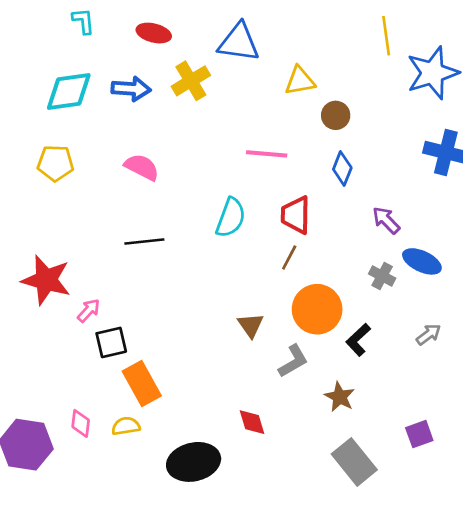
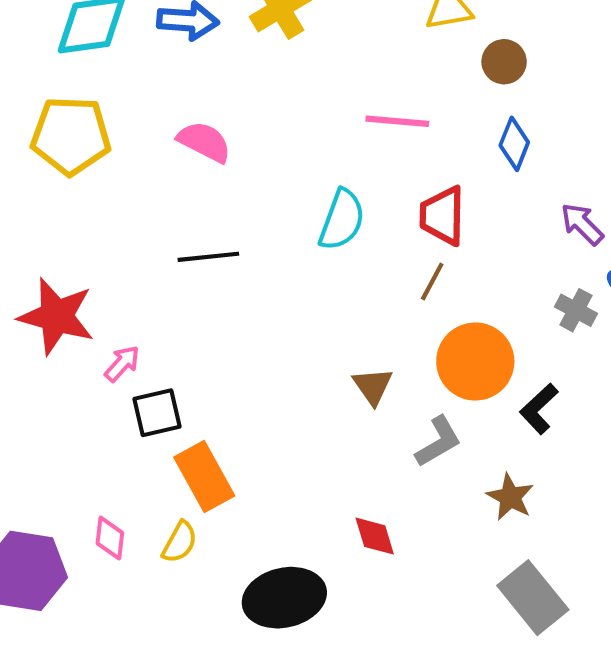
yellow pentagon: (55, 163) -> (71, 136), size x1.4
yellow semicircle: (126, 426) -> (180, 542), turned 128

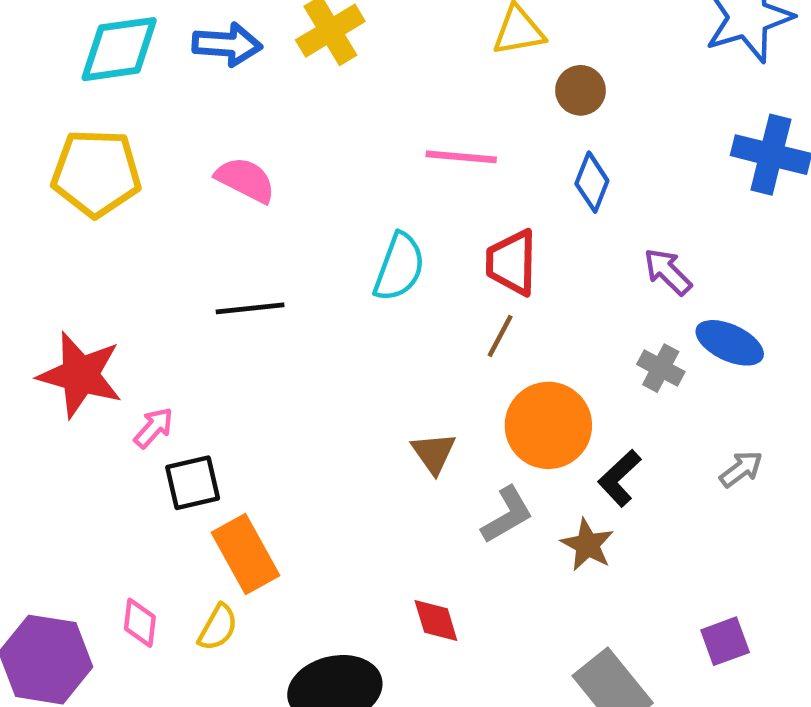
brown star: (510, 497) -> (587, 545), moved

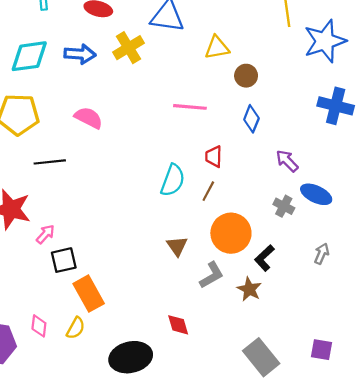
red trapezoid: (512, 262) -> (214, 157), size x0.7
cyan semicircle: (399, 267) -> (173, 180), moved
black line: (250, 308) -> (50, 162), moved
gray arrow: (741, 469) -> (322, 254), turned -30
purple square: (725, 641) -> (322, 350), moved, turned 30

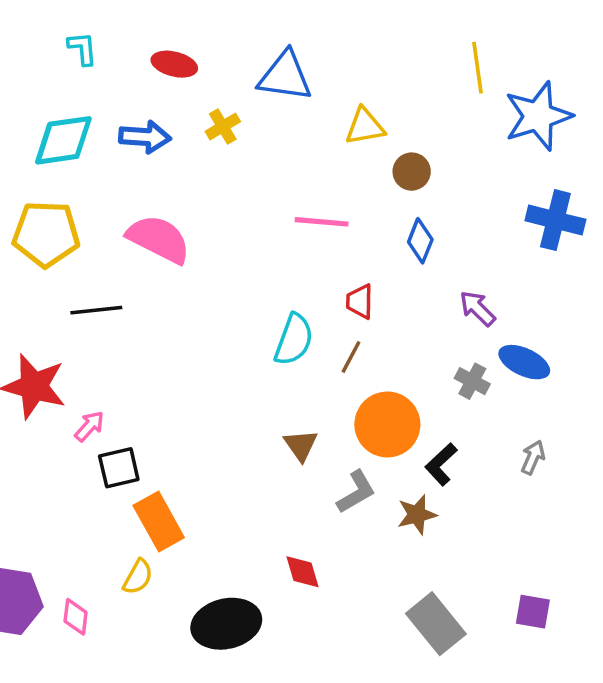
yellow cross: (128, 48) -> (223, 126), size x0.7
pink semicircle: (89, 118) -> (159, 239), size x1.4
brown star: (249, 289) -> (417, 515), turned 30
pink diamond: (39, 326) -> (76, 617), moved

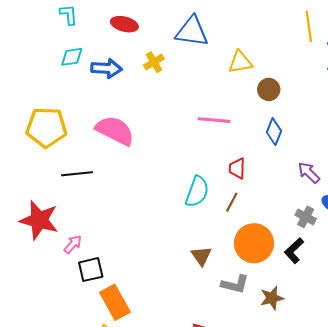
cyan diamond: (63, 140) -> (72, 57), moved, size x0.6
black L-shape: (441, 464) -> (294, 251), moved
gray L-shape: (356, 492) -> (235, 284), turned 44

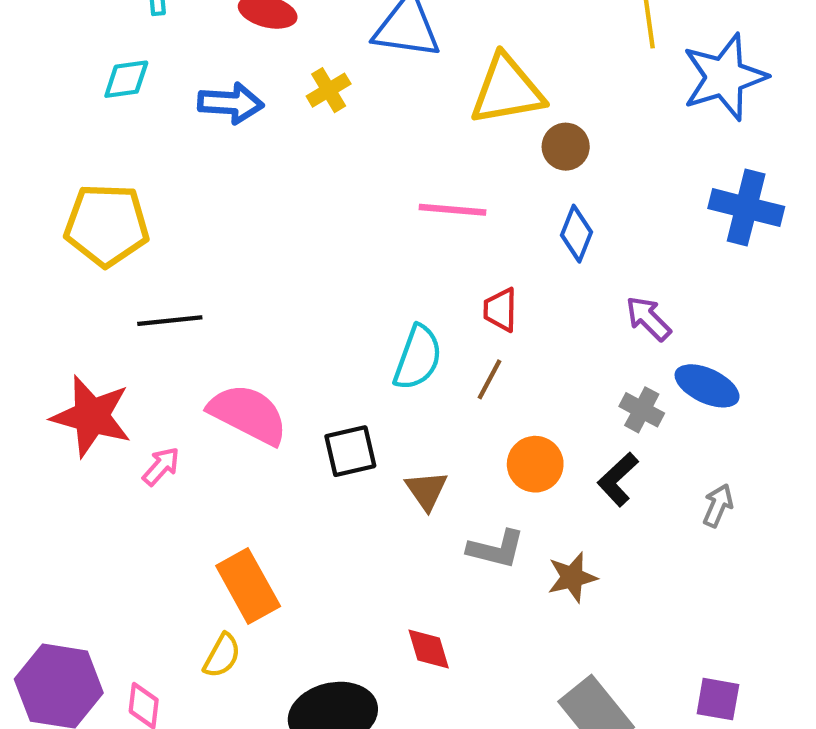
cyan diamond: (72, 57) -> (126, 79), moved
yellow triangle: (240, 62) -> (507, 90), size x1.5
pink semicircle: (115, 131) -> (248, 414), moved
orange circle: (254, 243) -> (535, 464), size x0.7
black square: (91, 270) -> (350, 451), moved

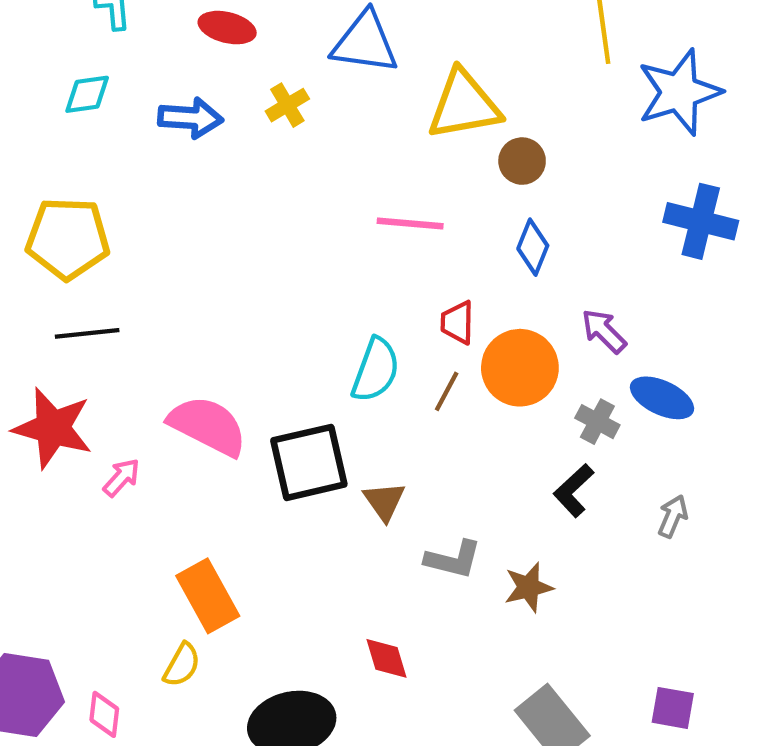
black line: (170, 321) -> (87, 333), moved
black square: (350, 451) -> (309, 462), size x1.5
orange circle: (535, 464) -> (520, 368), moved, size x1.4

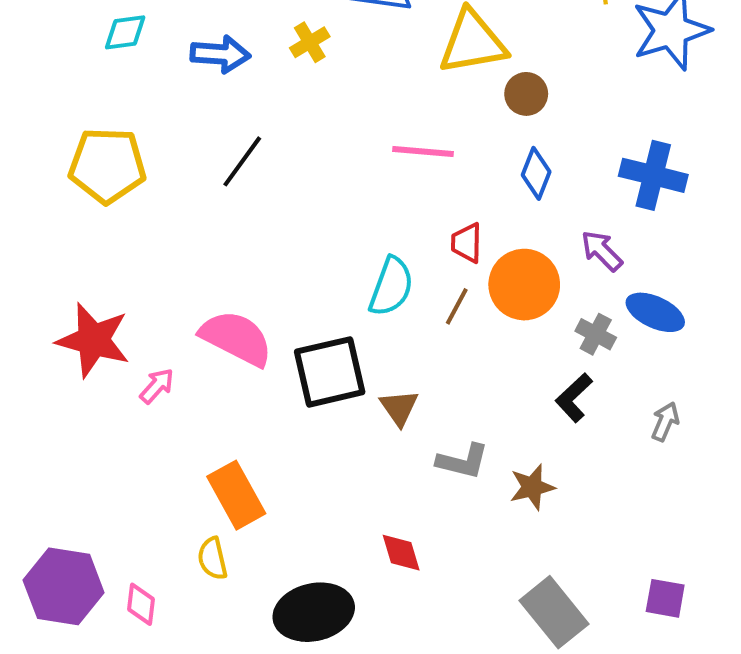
blue cross: (701, 221) -> (653, 175), moved
black line: (87, 333) -> (242, 161), moved, turned -48
yellow semicircle: (182, 665) -> (212, 559), turned 138

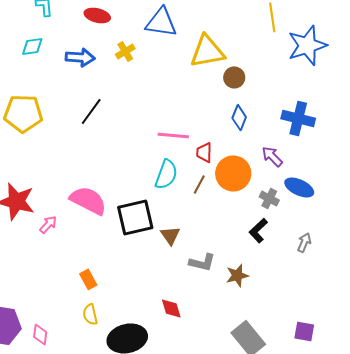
pink line: (423, 152) -> (173, 135), moved
orange rectangle: (236, 495) -> (88, 279), size x0.6
yellow semicircle: (212, 559) -> (90, 314), moved

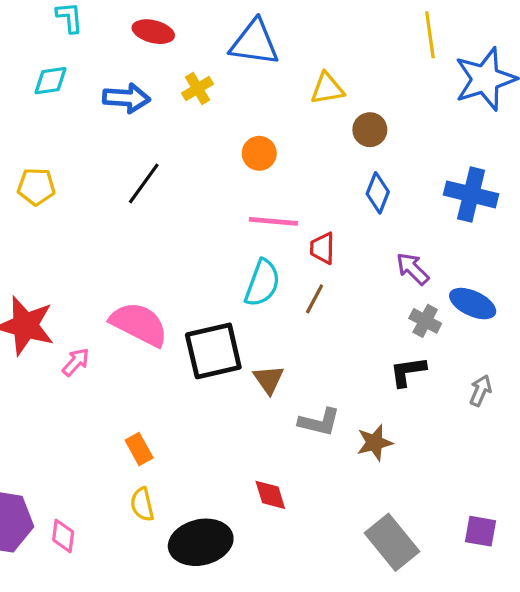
yellow triangle: (207, 51) -> (327, 89), size x0.6
yellow pentagon: (23, 113) -> (36, 187), size x0.6
purple arrow: (272, 156) -> (413, 269), moved
orange circle: (233, 173) -> (259, 153), moved, size x0.6
black L-shape: (258, 230) -> (408, 372), turned 35

